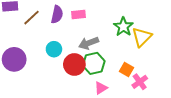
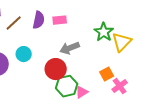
cyan circle: (54, 49) -> (24, 54), moved
green hexagon: (94, 63) -> (67, 86), moved
orange square: (126, 70) -> (107, 74), turned 32

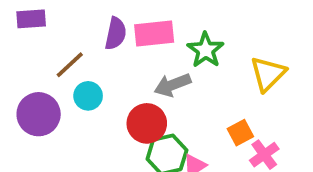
pink rectangle: (60, 20) -> (154, 33), size x1.5
brown line: (14, 23) -> (70, 65), moved
green star: (104, 32) -> (206, 50), moved

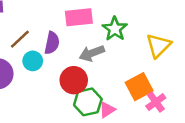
purple semicircle: (116, 33) -> (52, 43), moved
orange square: (240, 133) -> (139, 87), size x1.5

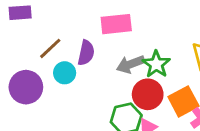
green star: (115, 29) -> (156, 64), moved
red circle: (74, 80) -> (148, 94), moved

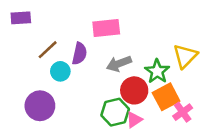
green star: (156, 64) -> (157, 71), moved
purple circle: (26, 87) -> (40, 106), moved

